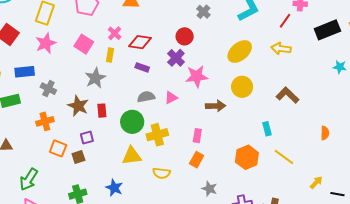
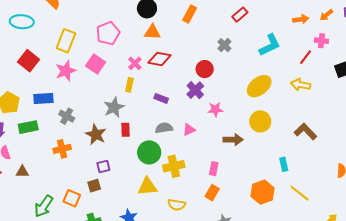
red diamond: (140, 42) -> (159, 59), moved
pink square: (84, 44) -> (96, 64), moved
pink star: (197, 76) -> (215, 109), size x0.7
red rectangle: (102, 111) -> (126, 130), moved
orange square: (58, 148) -> (72, 198), moved

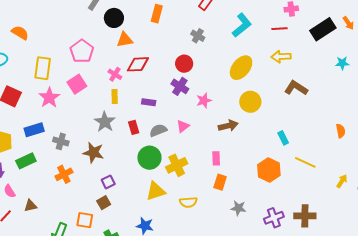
red line: (306, 57) -> (280, 29), turned 63
pink square: (96, 64) -> (77, 84), turned 36
red rectangle: (126, 130) -> (134, 127), moved
brown L-shape: (305, 131) -> (296, 88), moved

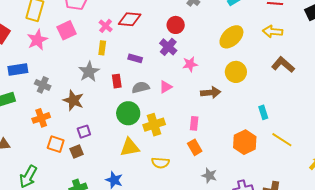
orange rectangle: (220, 182) -> (195, 147), turned -56
orange square: (85, 220) -> (56, 144), moved

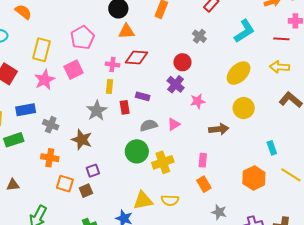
pink cross: (106, 26) -> (112, 64), turned -32
red rectangle: (117, 81) -> (125, 107), moved
orange cross: (41, 118) -> (50, 158), turned 30
yellow triangle: (130, 147) -> (143, 200), moved

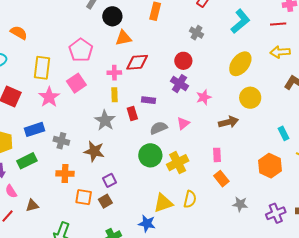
yellow semicircle: (170, 200) -> (190, 199), turned -72

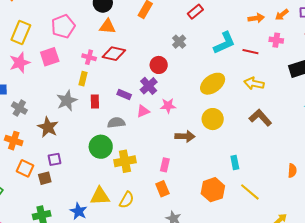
red line: (278, 24) -> (250, 52), moved
purple rectangle: (149, 100) -> (124, 94), moved
pink triangle: (183, 123) -> (143, 111), moved

